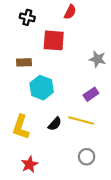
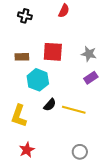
red square: (54, 40) -> (53, 52), moved
purple rectangle: (91, 94) -> (91, 78), moved
black semicircle: (55, 124) -> (50, 105), moved
gray circle: (87, 157) -> (80, 152), moved

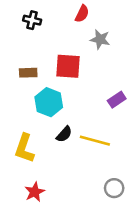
gray star: (89, 54) -> (100, 39), moved
gray circle: (80, 152) -> (114, 188), moved

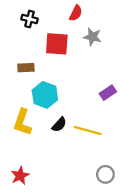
red square: (68, 66) -> (57, 44), moved
yellow L-shape: (24, 148) -> (22, 122), moved
red star: (35, 192) -> (20, 176), moved

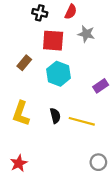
black cross: (30, 19) -> (40, 13), moved
brown rectangle: (26, 68) -> (24, 63), turned -48
cyan hexagon: (45, 95) -> (59, 74), moved
black semicircle: (59, 125) -> (55, 116), turned -56

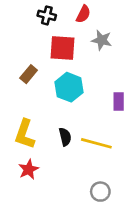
purple rectangle: (101, 86) -> (119, 102), turned -56
gray circle: (98, 162) -> (100, 192), moved
red star: (19, 163) -> (29, 169), moved

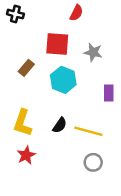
black cross: (47, 15) -> (15, 14), moved
gray star: (102, 40) -> (93, 52), moved
black semicircle: (65, 137) -> (60, 125), turned 49
gray circle: (100, 192) -> (93, 162), moved

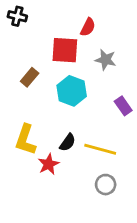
red semicircle: (76, 13) -> (88, 27), moved
purple rectangle: (109, 93) -> (123, 106), turned -35
red star: (26, 155) -> (49, 164), moved

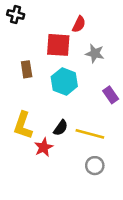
brown rectangle: (30, 77) -> (27, 69), turned -49

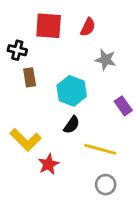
black cross: (16, 15) -> (17, 50), moved
red square: (58, 45) -> (49, 26), moved
yellow L-shape: (23, 125) -> (25, 140), turned -64
black semicircle: (61, 128) -> (72, 125), moved

